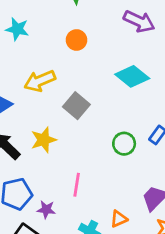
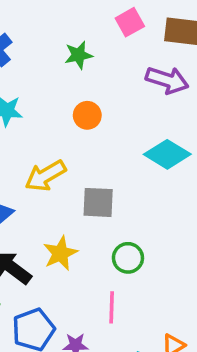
gray square: (76, 106) -> (98, 202), turned -30
green circle: (124, 144) -> (128, 258), moved

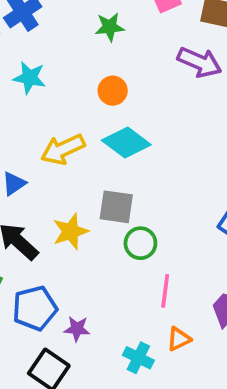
cyan diamond: (167, 154) -> (126, 143), moved
gray square: (98, 202) -> (116, 207), moved
pink line: (112, 307) -> (165, 291), moved

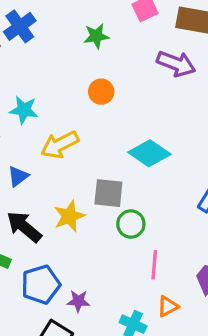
cyan star: (29, 78) -> (24, 110), moved
cyan diamond: (126, 143) -> (149, 153), moved

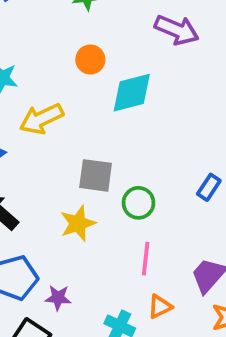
cyan diamond: (149, 153) -> (132, 93), moved, turned -51
yellow star: (69, 216) -> (78, 223), moved
green circle: (131, 224) -> (138, 203), moved

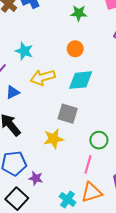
cyan diamond: (132, 93) -> (81, 80), moved
green circle: (138, 203) -> (99, 140), moved
orange triangle: (160, 307) -> (92, 192), size x1.5

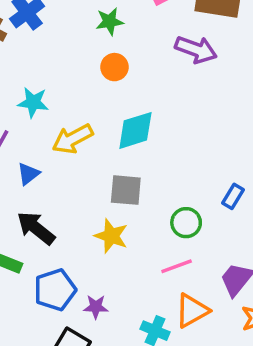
orange circle: (75, 49) -> (114, 67), moved
yellow star: (54, 139) -> (111, 236), turned -30
pink line: (88, 164) -> (177, 266), turned 66

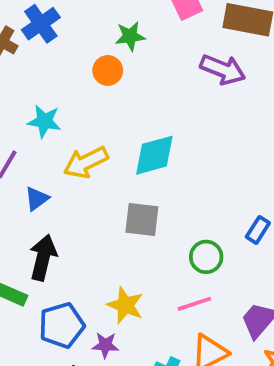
orange circle: (114, 67) -> (108, 70), moved
black arrow: (36, 228) -> (43, 258), turned 63
yellow star: (111, 236) -> (125, 305), moved

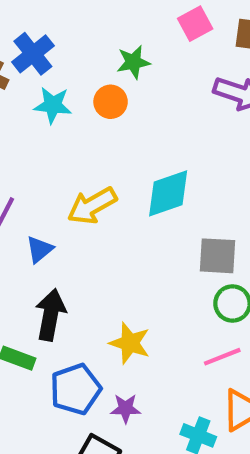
cyan star: (44, 121) -> (53, 105), moved
gray square: (142, 219) -> (217, 256), moved
yellow star: (125, 305) -> (130, 343), moved

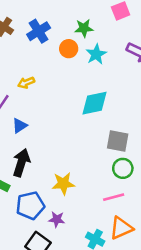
blue cross: (33, 54) -> (39, 31), moved
cyan star: (53, 105) -> (96, 54), moved, turned 30
yellow arrow: (92, 206) -> (26, 83), moved, size x0.6
yellow star: (130, 343) -> (63, 184), turned -30

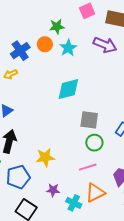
blue cross: (39, 31) -> (20, 51), moved
purple star: (57, 219) -> (53, 190), moved

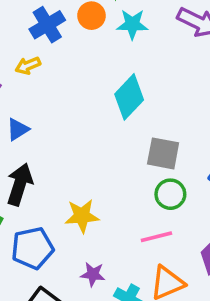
cyan star: (68, 48) -> (132, 24), turned 30
cyan diamond: (68, 89) -> (129, 97), turned -35

